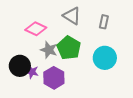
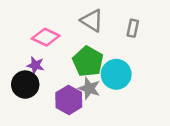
gray star: (49, 50) -> (89, 88), moved
cyan circle: (105, 58) -> (116, 74), moved
purple star: (32, 72) -> (35, 65), moved

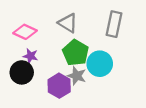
gray triangle: (92, 20) -> (68, 23), moved
gray rectangle: (133, 28) -> (114, 24), size x1.6
pink diamond: (46, 37) -> (25, 32), moved

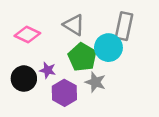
purple star: (30, 56) -> (48, 70), moved
cyan circle: (100, 64) -> (108, 48), moved
gray star: (77, 76) -> (95, 82), moved

